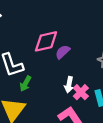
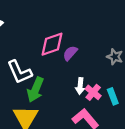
green arrow: (25, 84) -> (35, 90), size x1.5

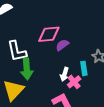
green arrow: (35, 90) -> (27, 69), turned -40
cyan rectangle: (113, 96) -> (84, 68), moved

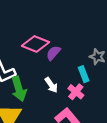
pink diamond: (49, 34) -> (35, 44), turned 40
white arrow: (65, 74) -> (51, 85), moved, turned -40

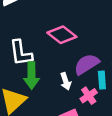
purple semicircle: (53, 53) -> (87, 64), moved, size x1.5

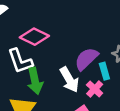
pink diamond: (62, 35) -> (34, 37), moved
white arrow: (66, 81) -> (69, 80), size x1.5

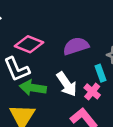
purple semicircle: (86, 59) -> (76, 46), moved, turned 30
green arrow: (35, 81) -> (33, 88), turned 115

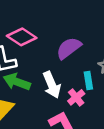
purple semicircle: (76, 46) -> (69, 48), turned -30

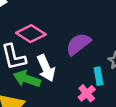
white arrow: (52, 85) -> (46, 68), moved

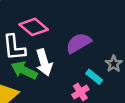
cyan rectangle: (99, 76) -> (94, 77), turned -49

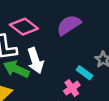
purple semicircle: (78, 43) -> (69, 25), moved

